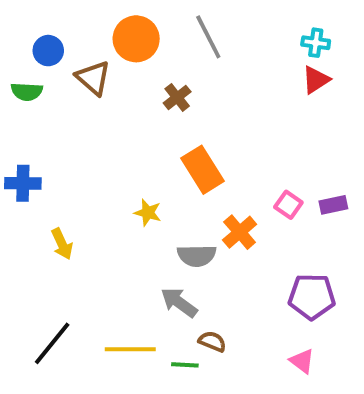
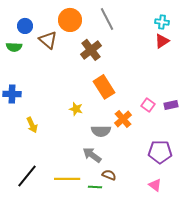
brown cross: (177, 97) -> (91, 50), size x1.5

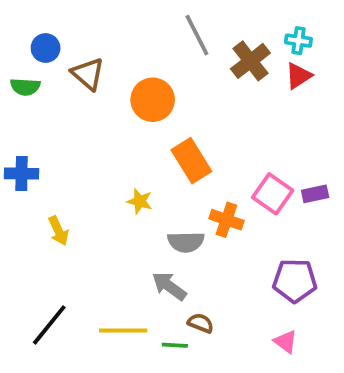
orange circle: (70, 20) -> (153, 100), moved
brown cross: (91, 50) -> (250, 61), moved
pink square: (148, 105) -> (273, 194), size x1.5
orange cross: (123, 119) -> (226, 220), turned -30

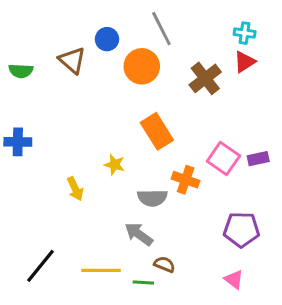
blue circle: (46, 48) -> (107, 39), moved
brown cross: (250, 61) -> (205, 78), moved
orange circle: (153, 100) -> (142, 66), moved
yellow arrow: (58, 231) -> (75, 189), moved

